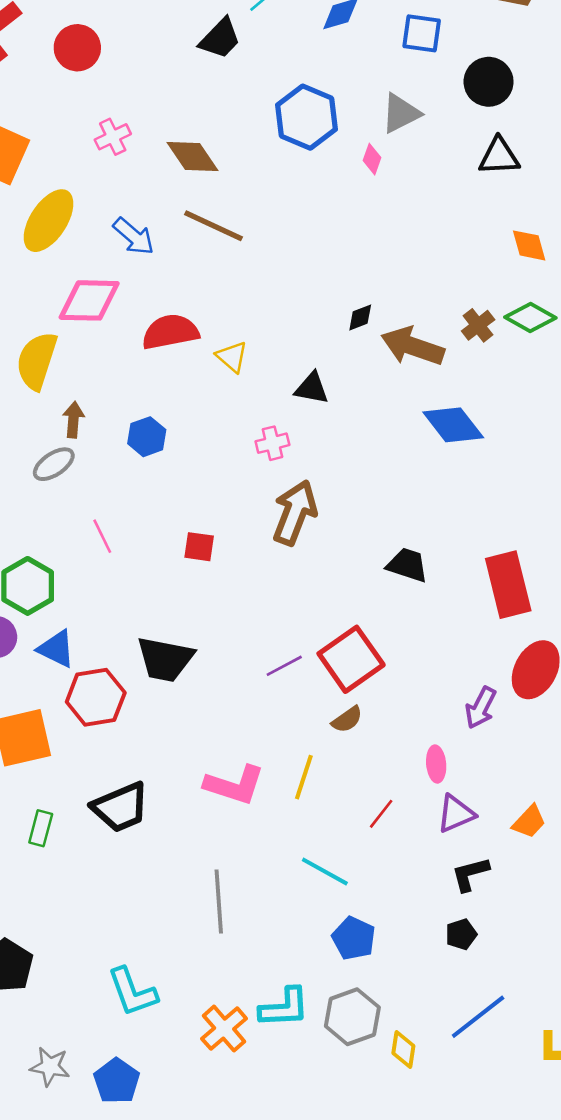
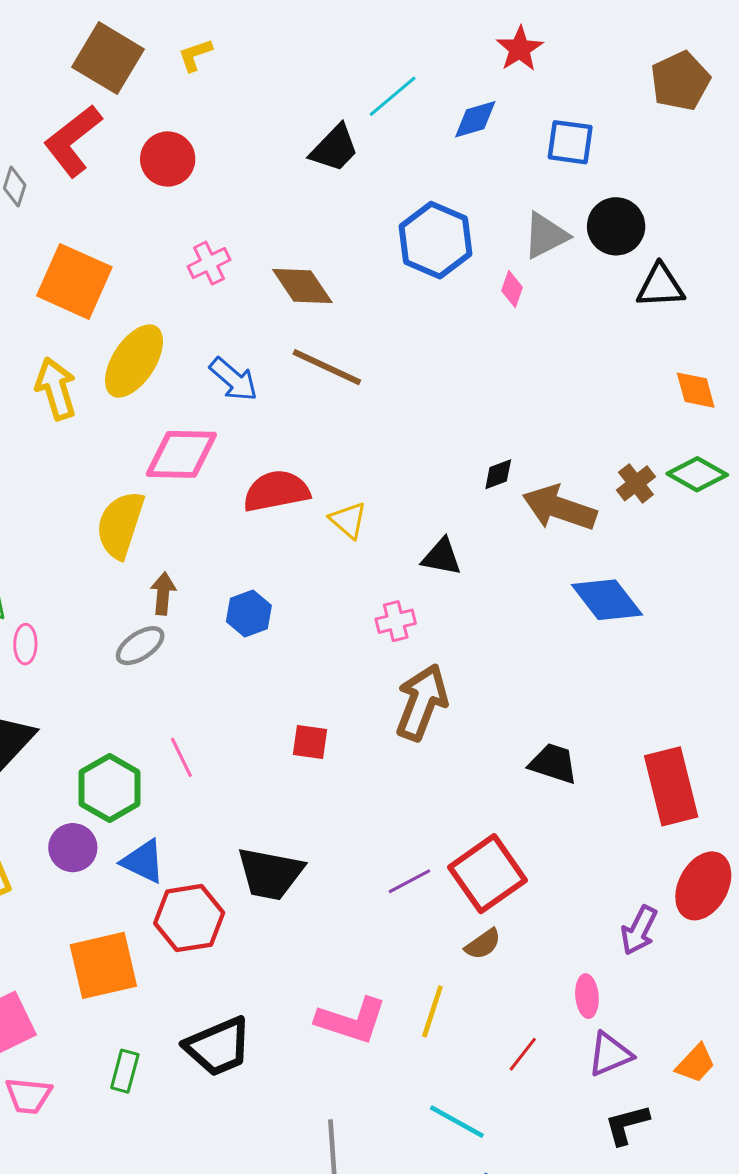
black circle: (489, 82) -> (616, 226), moved
pink line: (102, 536) -> (181, 757), moved

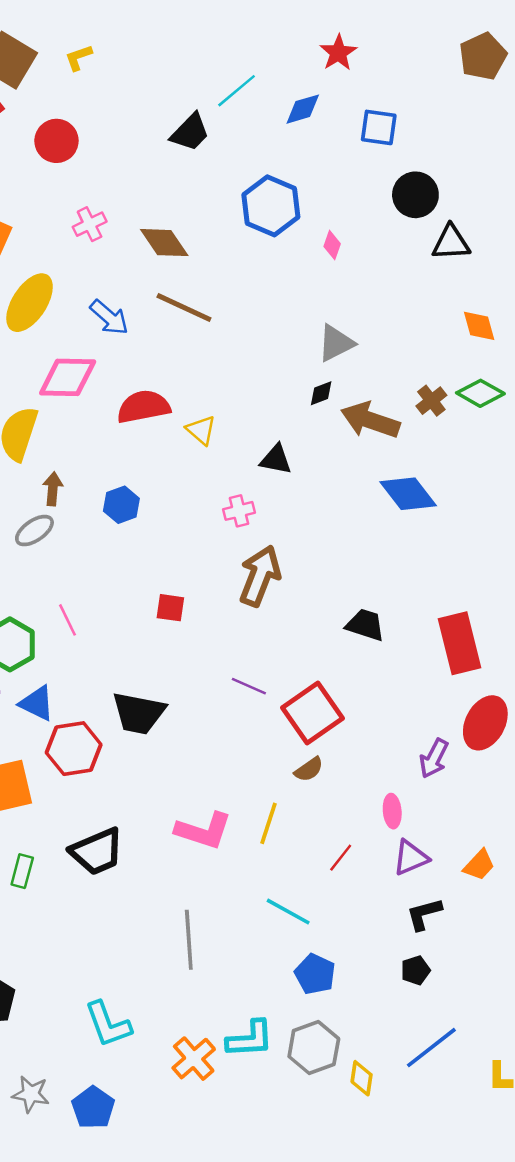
brown pentagon: (680, 81) -> (483, 56), moved
gray triangle: (546, 236) -> (336, 343), moved
purple line: (409, 881) -> (249, 686), moved, turned 52

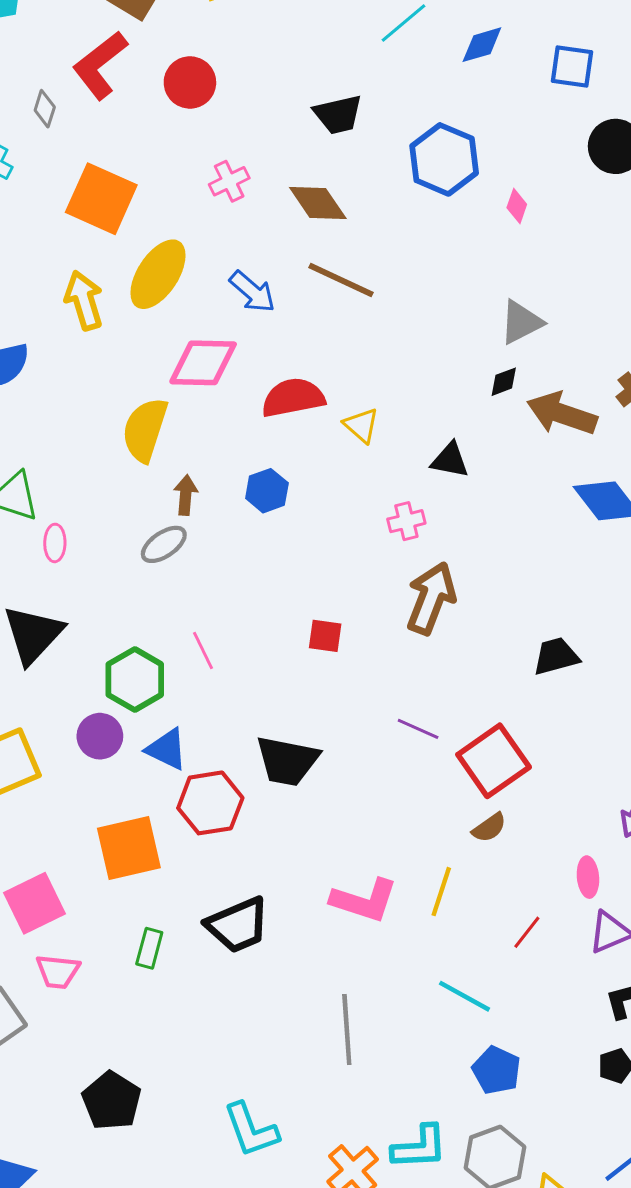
black trapezoid: (190, 132) -> (338, 114), moved, turned 33
blue hexagon: (121, 505) -> (267, 491), moved
black trapezoid: (365, 625) -> (556, 656), turned -33

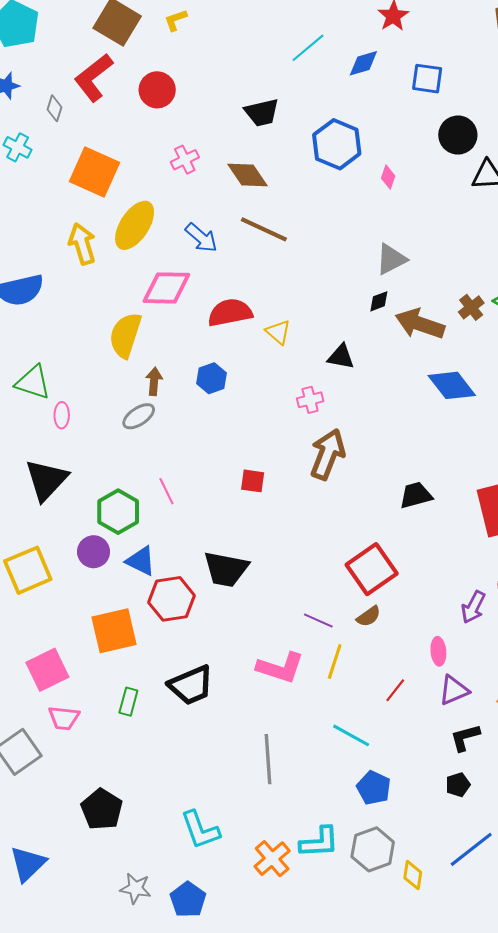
purple line: (418, 729) -> (318, 620), moved

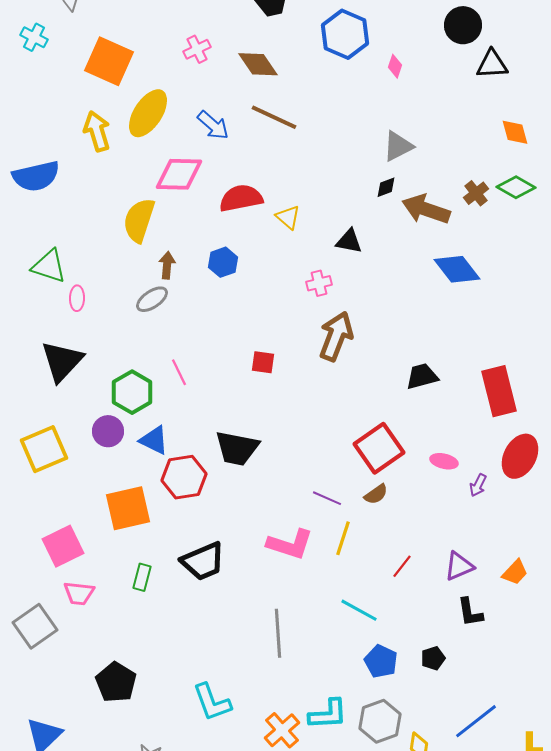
purple arrow: (473, 607) -> (478, 485), size x0.7
pink ellipse: (438, 651) -> (444, 461), moved, turned -72
black L-shape: (465, 738) -> (470, 612), turned -84
black pentagon: (458, 785) -> (433, 658), moved

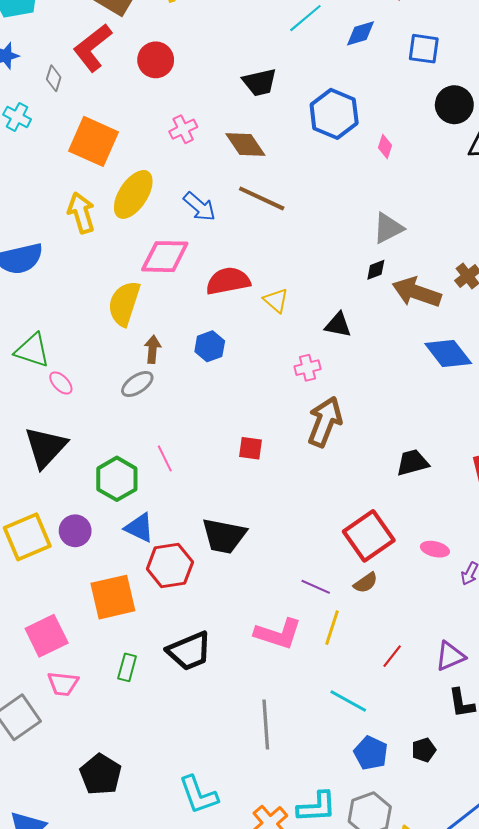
pink ellipse: (77, 298) -> (61, 383), turned -45
purple circle: (108, 431) -> (75, 531), moved

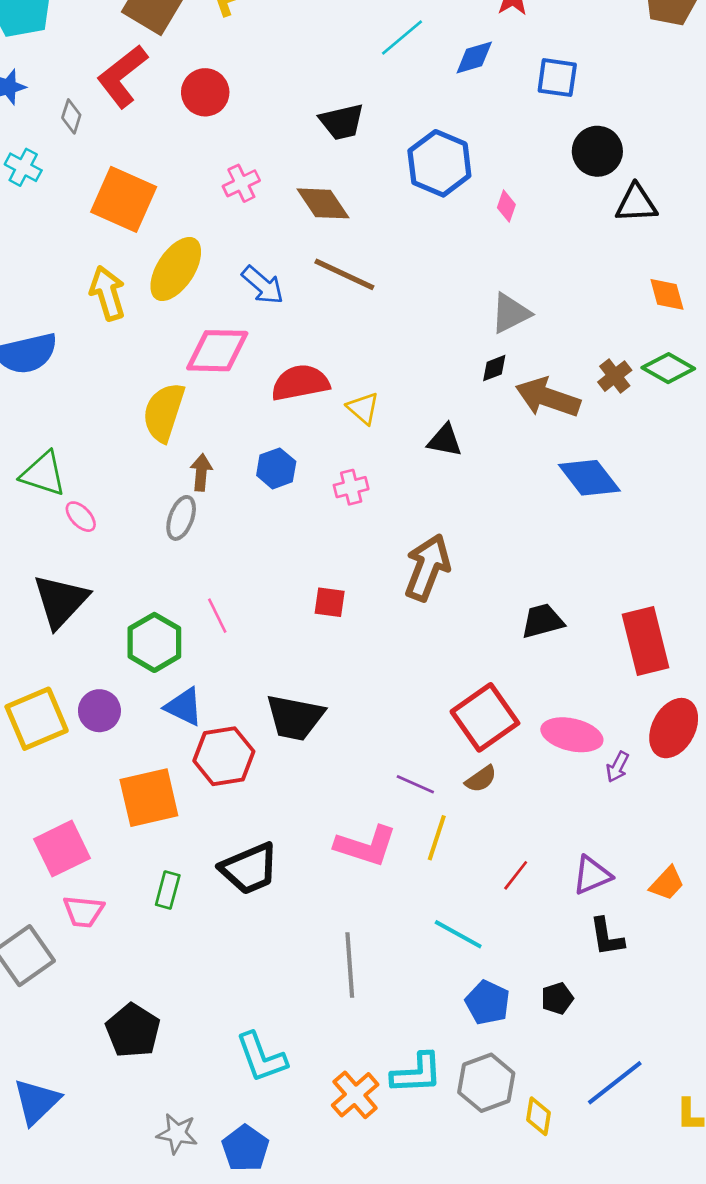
pink cross: (308, 368) -> (351, 487), moved
gray ellipse: (137, 384) -> (181, 518), turned -36
pink ellipse: (435, 549) -> (572, 735), size x1.6

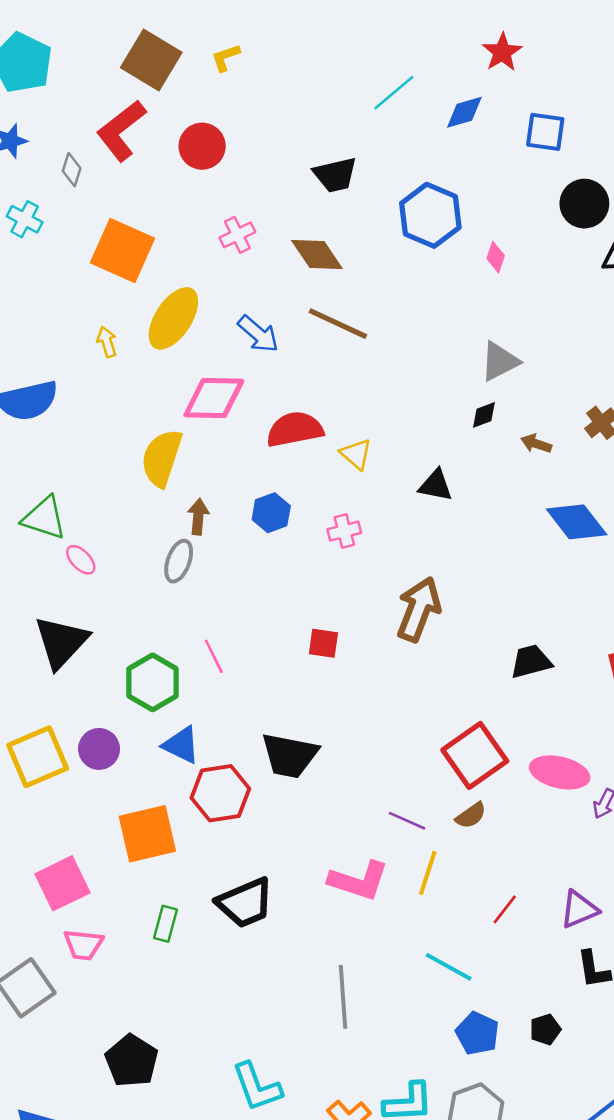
yellow arrow: (107, 293) -> (107, 342), size x0.6
brown arrow: (548, 397) -> (536, 444), size x0.5

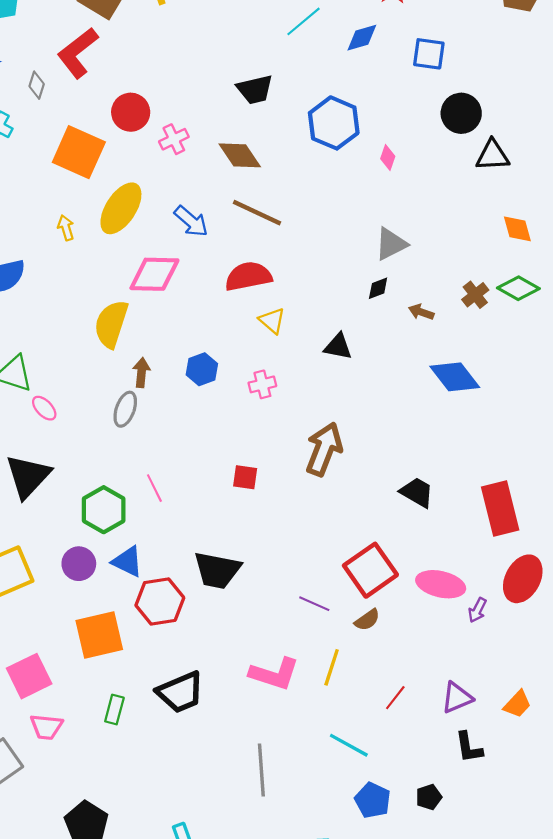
red circle: (202, 146) -> (131, 112), moved
red semicircle: (295, 429) -> (248, 276), moved
black trapezoid: (531, 662) -> (417, 492), turned 45
purple circle: (99, 749) -> (79, 564), moved
purple line: (407, 821) -> (314, 604), moved

